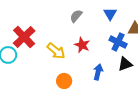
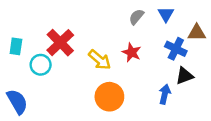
gray semicircle: (76, 16) -> (136, 17), moved
blue arrow: (98, 72) -> (165, 94), moved
orange circle: (64, 81) -> (109, 97), size x1.5

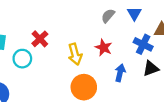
red cross: (60, 43) -> (40, 39), size x0.7
yellow arrow: (100, 60) -> (75, 54), turned 35
blue arrow: (165, 94) -> (120, 73), moved

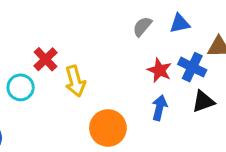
blue triangle: (134, 14) -> (180, 23), turned 48
red star: (104, 48) -> (159, 70), moved
yellow arrow: (75, 54) -> (75, 81), moved

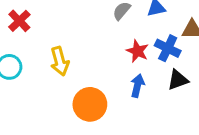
red cross: (46, 59) -> (19, 21), moved

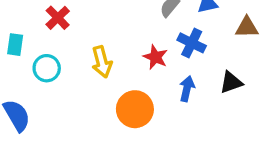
blue cross: (168, 48) -> (192, 43), moved
red star: (137, 51) -> (155, 57), moved

